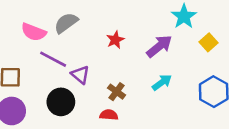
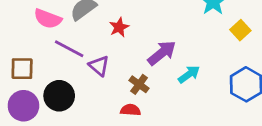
red star: (115, 40) -> (119, 27), moved
purple arrow: (159, 46) -> (162, 53), moved
black circle: (61, 102) -> (59, 96), moved

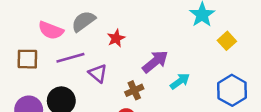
purple line: (69, 49) -> (70, 58), turned -44
brown square: (22, 69) -> (27, 59), moved
brown cross: (139, 84) -> (134, 90), turned 30

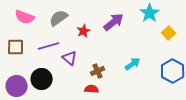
pink semicircle: (51, 30) -> (25, 17), moved
purple arrow: (155, 62) -> (114, 22), moved

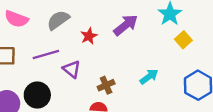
yellow square: (169, 33) -> (183, 40), moved

